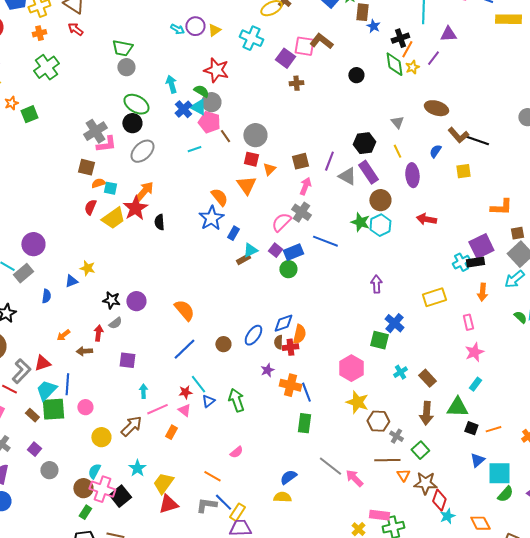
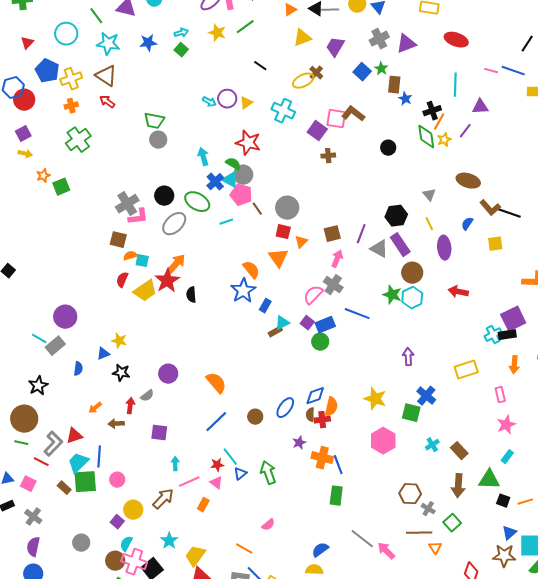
green ellipse: (136, 104) -> (197, 202), moved
black star: (111, 300) -> (121, 373), moved
yellow star: (357, 402) -> (375, 399), moved
purple square: (34, 449) -> (117, 522), moved
brown star: (425, 483) -> (504, 556), moved

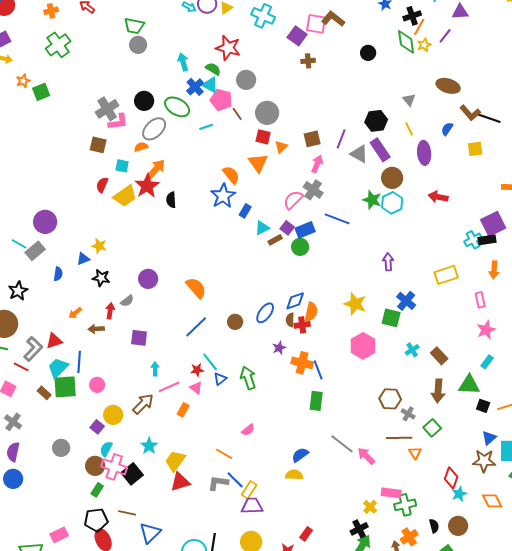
gray circle: (243, 175) -> (246, 80), moved
orange semicircle: (130, 256) -> (141, 147), moved
brown rectangle: (275, 332) -> (275, 240), moved

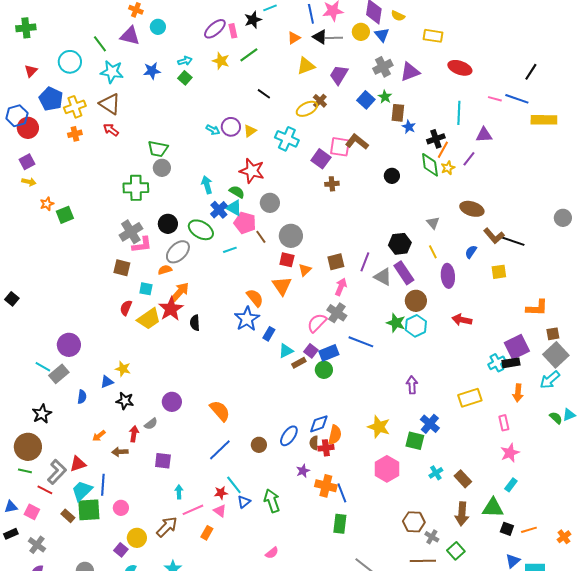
green cross: (58, 45) -> (136, 188), moved, turned 35

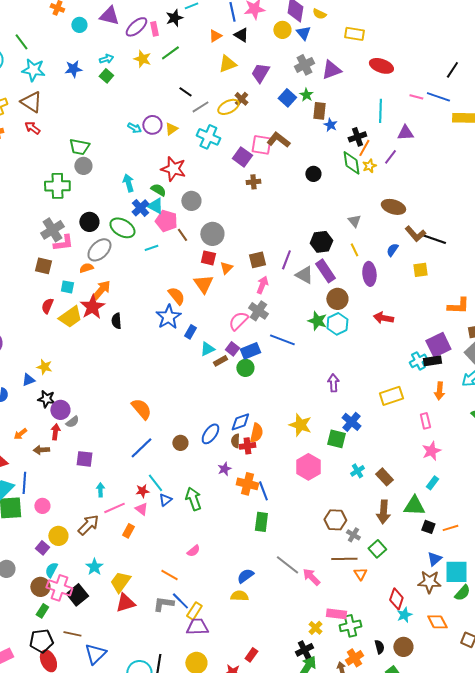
purple triangle: (130, 36) -> (109, 16), moved
gray line: (334, 38) -> (200, 107), moved, turned -30
purple circle: (172, 402) -> (60, 410), moved

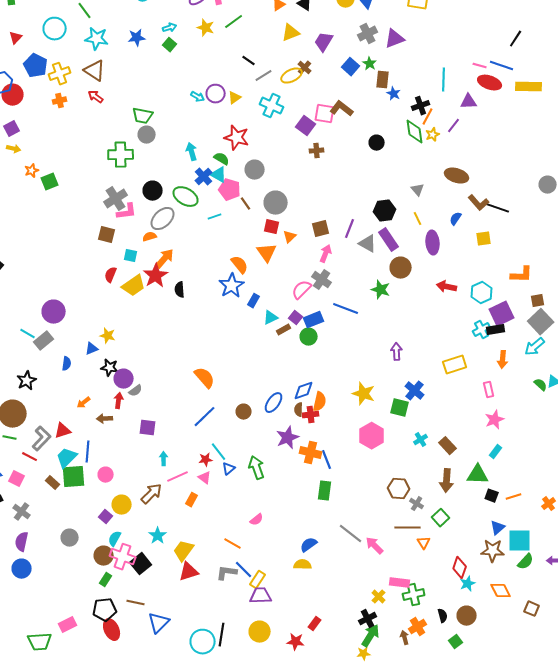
red ellipse: (381, 66) -> (490, 83), moved
cyan hexagon: (337, 324) -> (482, 293), moved
purple star: (224, 469) -> (288, 438), size x1.6

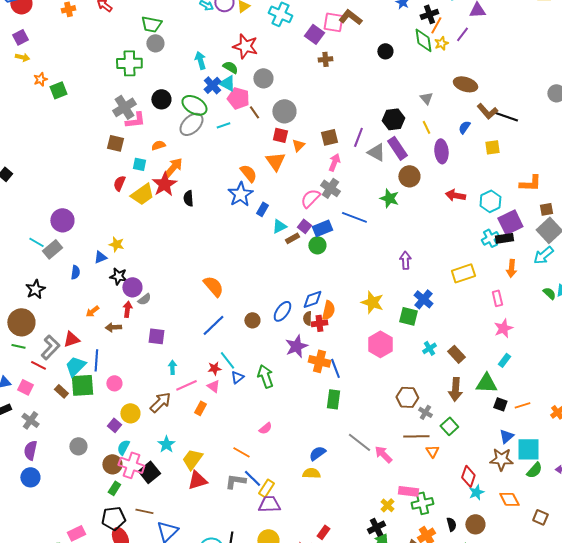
gray ellipse: (163, 219) -> (191, 124), moved

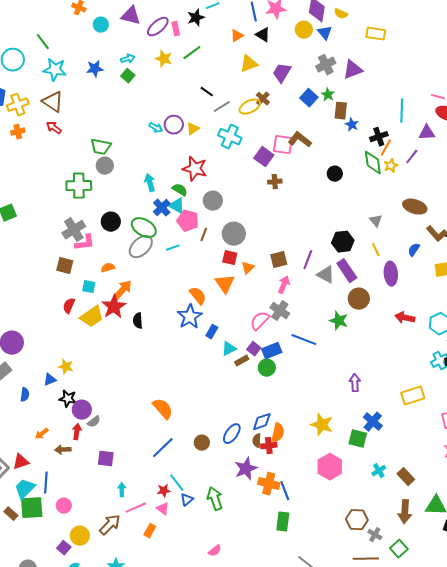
brown line: (254, 112) -> (204, 235), turned 56

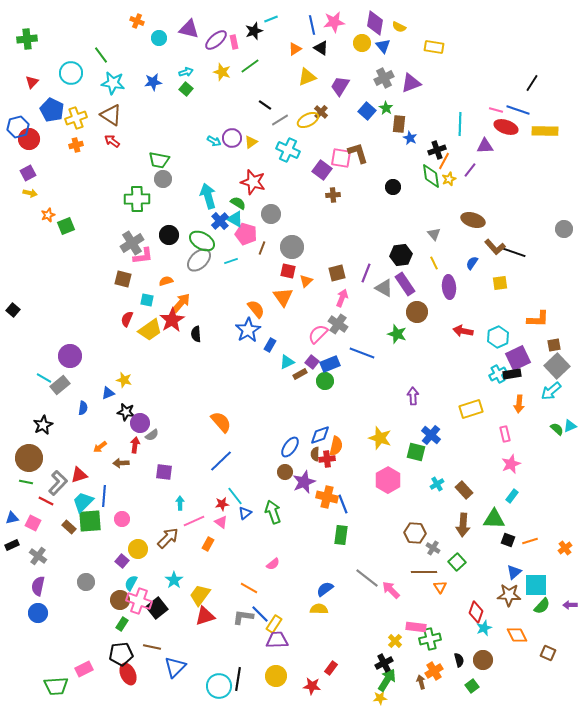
brown L-shape: (300, 140) -> (358, 153), turned 35
cyan arrow: (150, 183) -> (208, 196), size x1.4
brown circle: (202, 443) -> (285, 472), moved

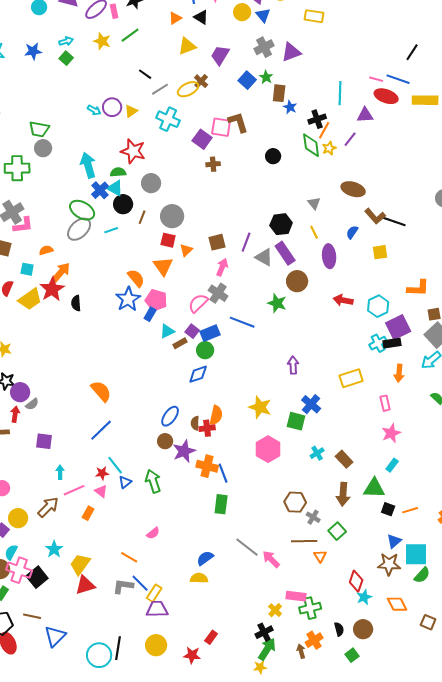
green semicircle: (238, 203) -> (118, 172), turned -35
pink pentagon: (246, 234) -> (156, 300), moved
black circle: (169, 235) -> (123, 204), moved
blue diamond: (320, 435) -> (198, 374), moved

